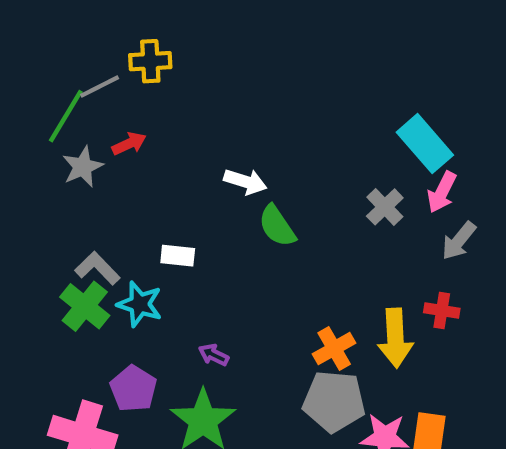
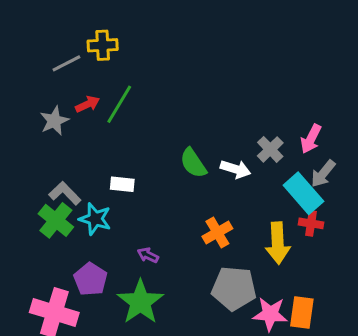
green line: (66, 116) -> (119, 104), moved
cyan rectangle: (425, 144) -> (303, 193), moved
white arrow: (245, 182) -> (235, 169), moved
orange cross: (334, 349) -> (217, 232), moved

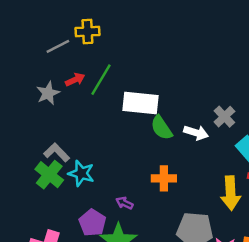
white rectangle: (122, 184) -> (141, 103), moved, size x1.8
orange cross: (217, 232) -> (164, 178), moved, turned 30
purple pentagon: (91, 279) -> (92, 223), moved

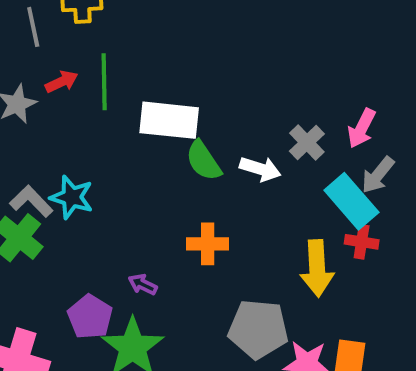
gray line: (58, 46) -> (33, 27), turned -75
green line: (101, 80) -> (104, 82), turned -32
cyan star: (81, 173) -> (72, 197), moved

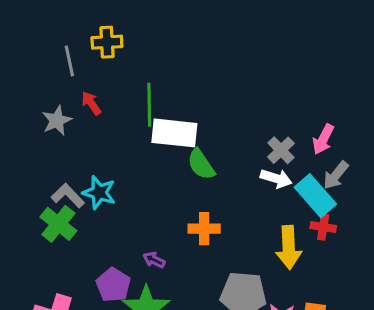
red arrow: (62, 82) -> (91, 103), turned -100
green line: (104, 82) -> (149, 105), moved
white arrow: (260, 169) -> (276, 178), moved

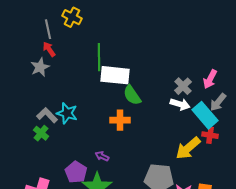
yellow cross: (107, 42) -> (72, 17), turned 30
red arrow: (91, 103) -> (49, 49), moved
green cross: (58, 224) -> (41, 133), size x0.7
orange cross: (204, 229) -> (120, 120), moved
yellow arrow: (289, 247) -> (188, 148), turned 52

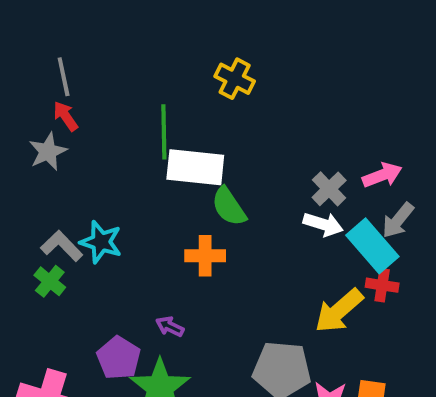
yellow cross: (72, 17) -> (235, 79), moved
pink arrow: (210, 79) -> (382, 175), turned -138

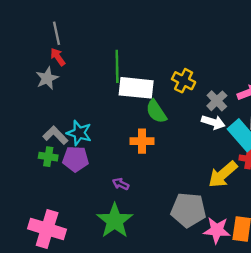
yellow cross: (235, 79) -> (184, 81), moved
green cross: (50, 281) -> (48, 157), turned -30
purple pentagon: (119, 358) -> (76, 159), moved, turned -30

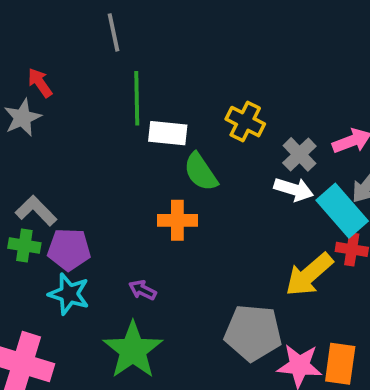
gray line: (57, 33) -> (113, 32), moved
white rectangle: (136, 88) -> (168, 133), size x0.7
cyan star: (79, 133) -> (69, 294), moved

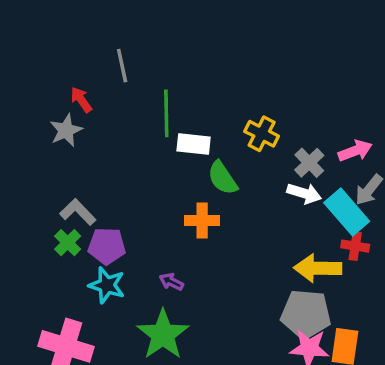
gray line: (113, 32) -> (122, 66), moved
green cross: (24, 246) -> (68, 243), turned 36
yellow arrow: (309, 275) -> (318, 268), turned 42
gray pentagon: (253, 333) -> (306, 314), moved

